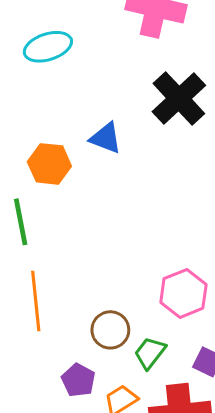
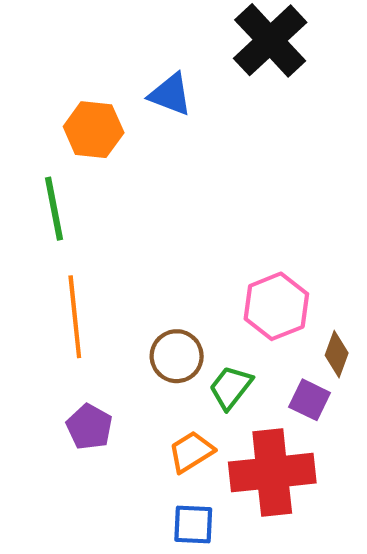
purple pentagon: (78, 380) -> (89, 427), moved

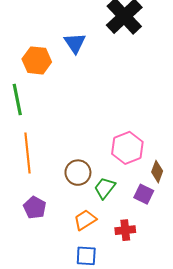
blue triangle: (170, 94) -> (75, 43), turned 35
red cross: (272, 473) -> (125, 230), size x0.5

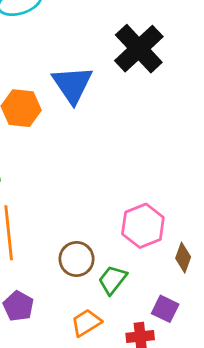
blue triangle: (75, 43) -> (72, 85), size x1.4
purple square: (144, 194) -> (165, 309), moved

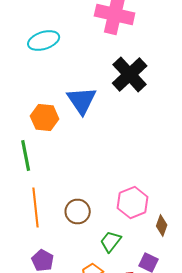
brown circle: (77, 259) -> (78, 212), moved

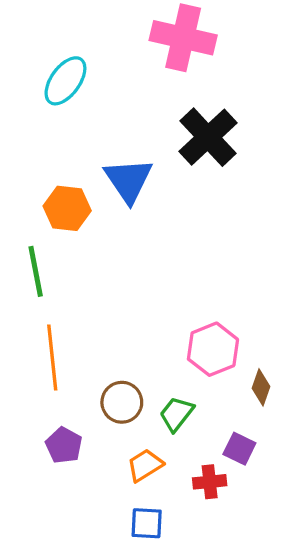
cyan ellipse: (44, 40) -> (65, 81), turned -36
brown circle: (78, 212) -> (122, 402), moved

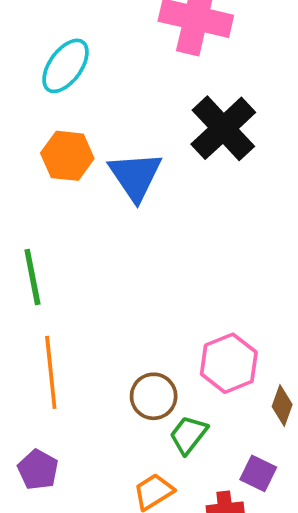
orange hexagon: (67, 208) -> (67, 156), moved
brown circle: (122, 402) -> (154, 396), moved
purple pentagon: (64, 445) -> (38, 470), moved

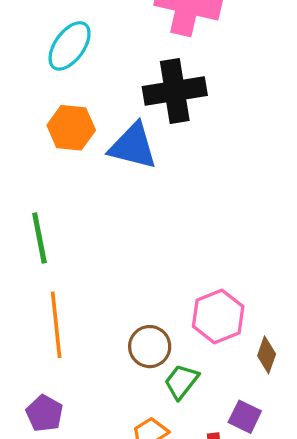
black cross: (223, 128) -> (175, 91), moved, turned 34
blue triangle: (135, 176) -> (133, 146), turned -42

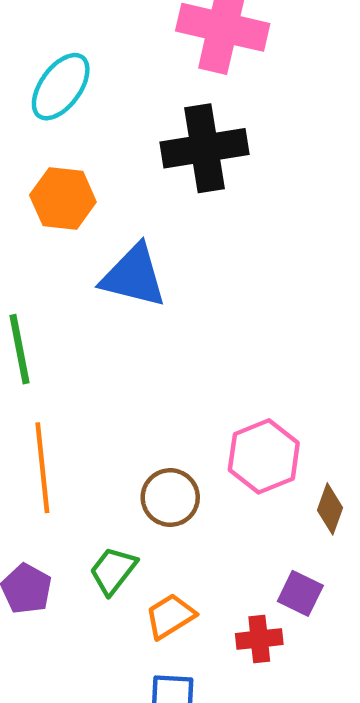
blue triangle: (133, 146) -> (134, 276), moved
green trapezoid: (181, 382) -> (113, 571), moved

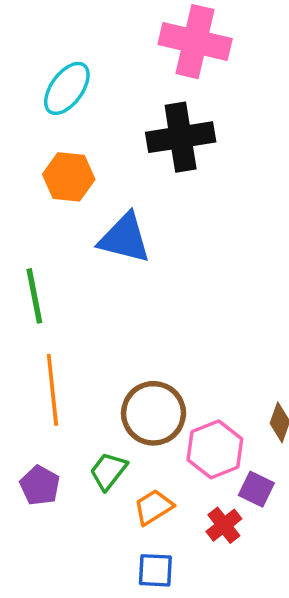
pink hexagon: (264, 456) -> (215, 449), moved
brown circle: (170, 497) -> (154, 413), size x1.4
red cross: (259, 639) -> (224, 525), turned -32

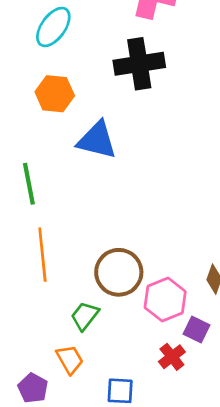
purple pentagon: (40, 485) -> (33, 388), moved
orange trapezoid: (154, 507) -> (70, 360), moved, turned 92

